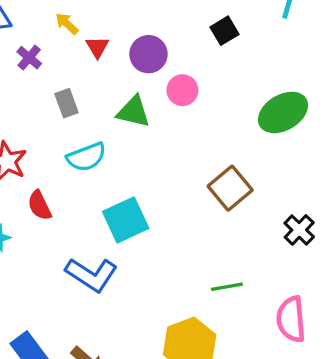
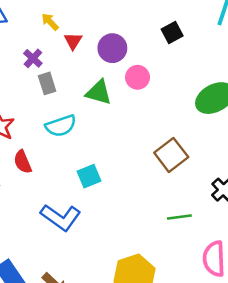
purple cross: (29, 58) -> (33, 58), moved
cyan square: (126, 220) -> (89, 176), size x0.7
green line: (227, 287) -> (179, 217), moved

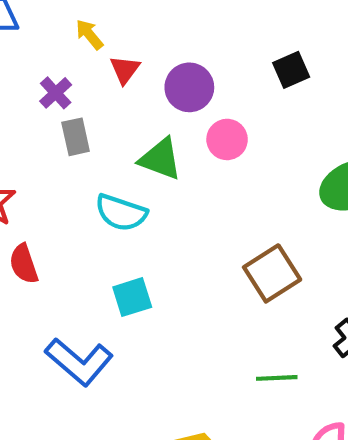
cyan semicircle: (61, 126) -> (121, 213), moved, turned 32

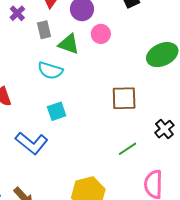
gray rectangle: (76, 137) -> (44, 30), moved
brown square: (272, 273) -> (124, 98), turned 32
green line: (277, 378) -> (128, 149), turned -30

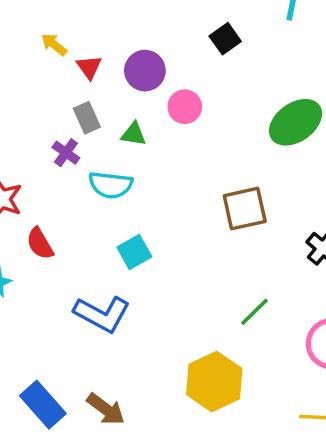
purple cross: (17, 13) -> (66, 153), moved
green triangle: (69, 44) -> (134, 134), size x0.7
green line: (128, 149) -> (254, 312), moved

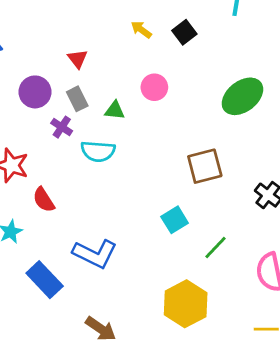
yellow arrow: (54, 44) -> (141, 30), moved
purple circle: (145, 71) -> (35, 92), moved
cyan square: (134, 252) -> (175, 220), moved
blue rectangle: (43, 405) -> (45, 280), moved

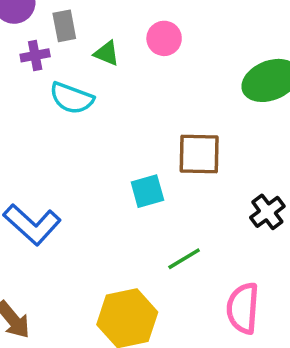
purple cross: (62, 127) -> (35, 55), turned 30
cyan square: (175, 220) -> (147, 191), moved

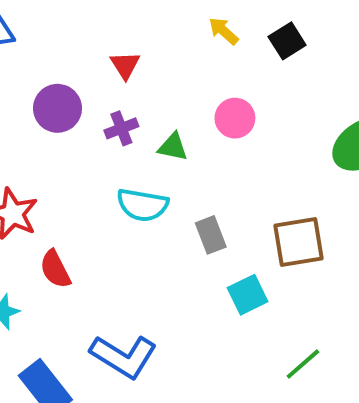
gray rectangle: (64, 26) -> (211, 235), moved
purple cross: (35, 55) -> (121, 128), moved

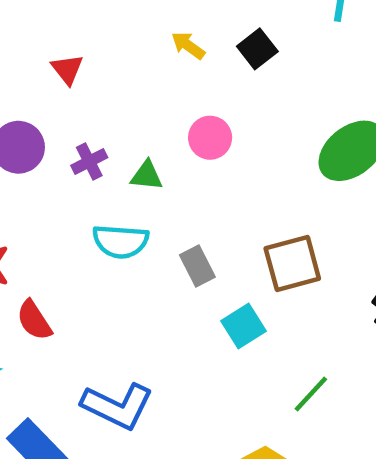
red triangle: (125, 65) -> (67, 69), moved

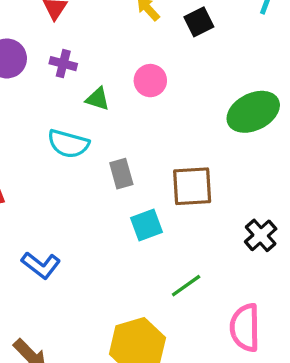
purple cross: (89, 162) -> (63, 64), moved, turned 30
blue L-shape: (117, 406) -> (41, 265), size x0.7

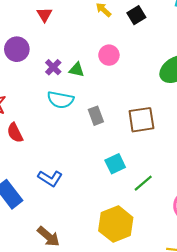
purple cross: (63, 64) -> (53, 67), moved, turned 35
cyan square: (146, 225) -> (115, 164), moved

